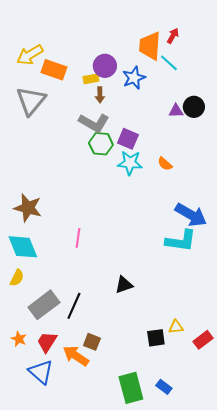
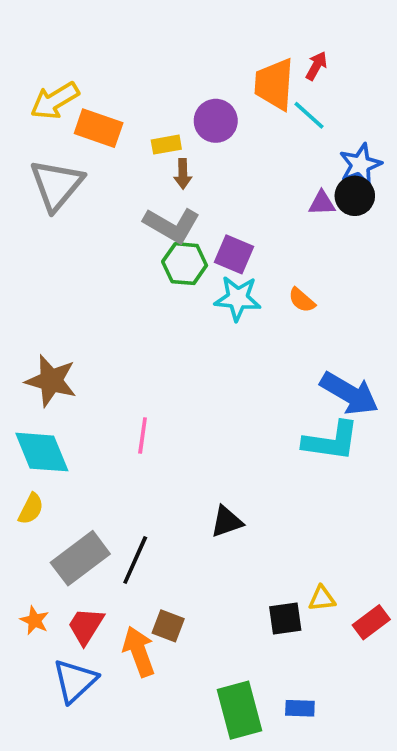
purple circle: (105, 66) -> (216, 121), moved
blue star: (134, 78) -> (360, 165), moved
orange arrow: (76, 356) -> (139, 652), turned 36
blue triangle: (41, 372) -> (75, 681), turned 36
blue rectangle: (164, 387) -> (300, 708), turned -35

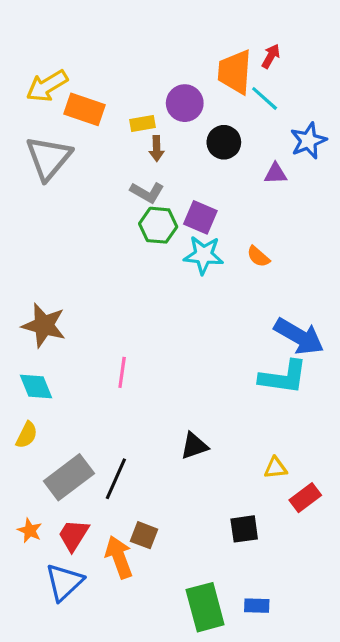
black circle: (355, 196) -> (224, 142), moved
gray L-shape: (172, 225) -> (147, 192), size x0.7
cyan diamond: (42, 452) -> (36, 386), size x0.7
yellow triangle: (322, 598) -> (276, 468), moved
red rectangle: (371, 622) -> (305, 498), moved

